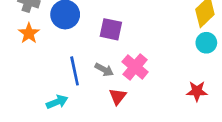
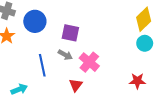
gray arrow: (104, 70) -> (65, 55), moved
cyan arrow: (57, 102) -> (19, 89), moved

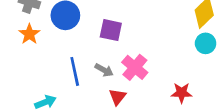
gray arrow: (65, 55) -> (104, 70), moved
red star: (137, 81) -> (182, 93), moved

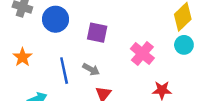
orange star: (29, 34) -> (22, 57), moved
pink cross: (135, 67) -> (142, 53), moved

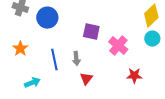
purple square: (97, 33) -> (91, 32), moved
gray arrow: (91, 69) -> (76, 59), turned 56

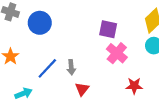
purple square: (91, 32) -> (108, 29), moved
blue line: (54, 60) -> (47, 68), turned 55

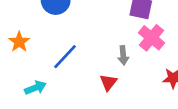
gray arrow: (71, 67) -> (123, 55), moved

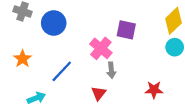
pink cross: (151, 38) -> (101, 48), moved

